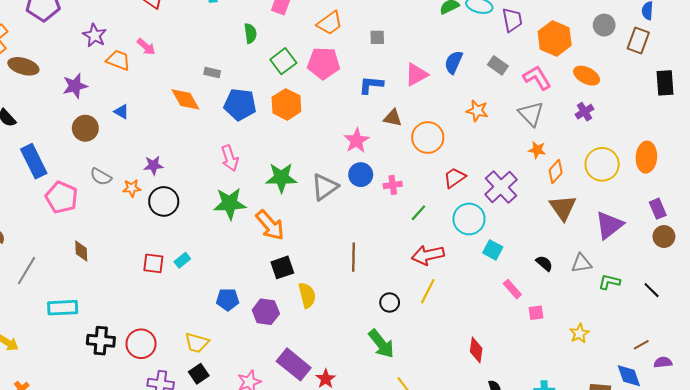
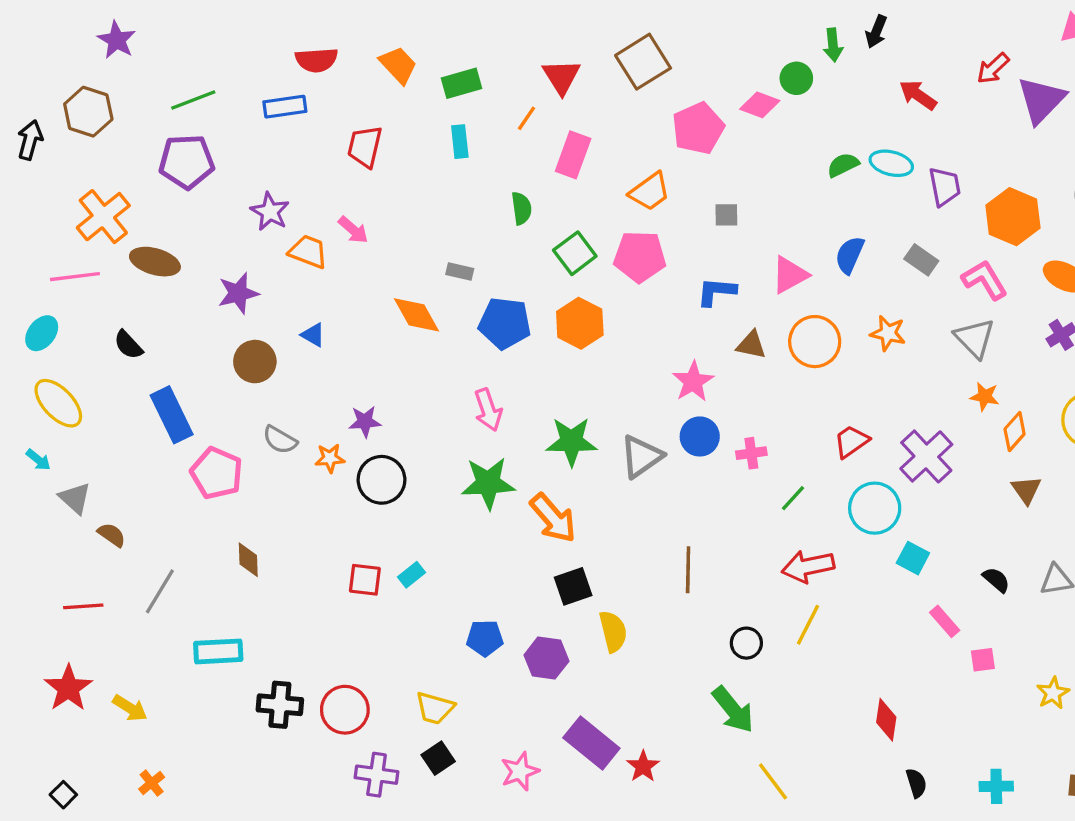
orange circle: (428, 137) -> (815, 342), moved
brown triangle: (563, 208) -> (1026, 490), size x0.7

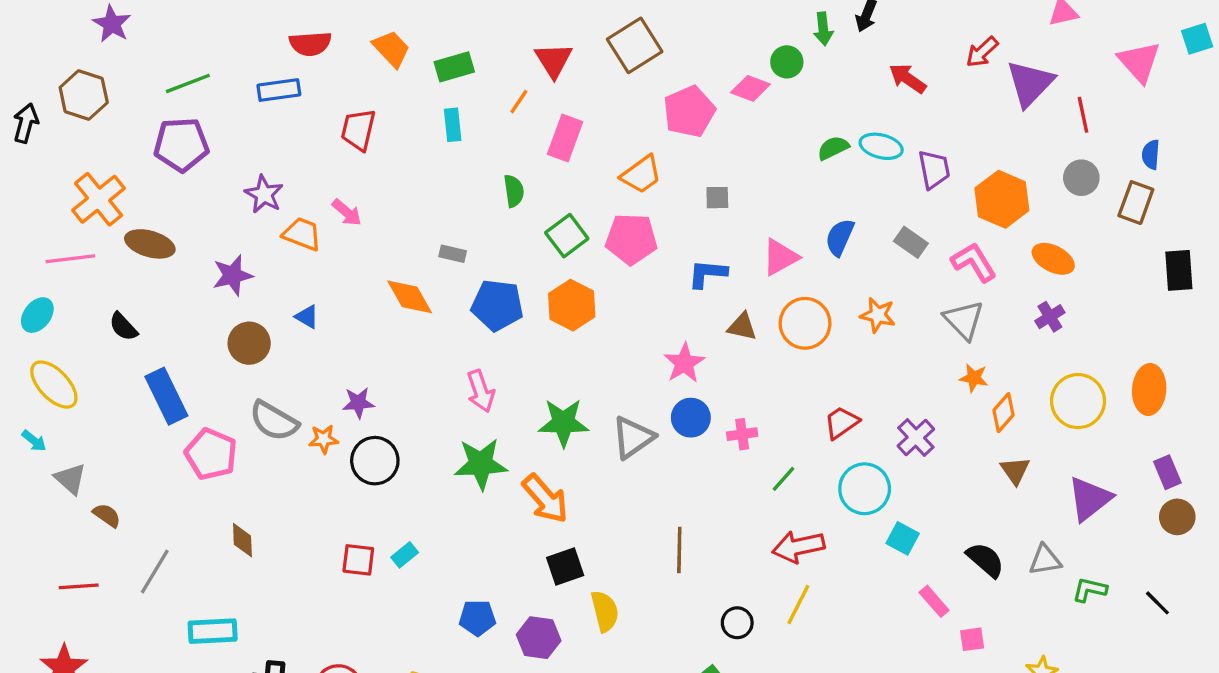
gray semicircle: (280, 440) -> (274, 421), size x1.4
purple cross: (926, 456) -> (916, 437), size x0.7
black semicircle: (996, 580) -> (985, 560), size x1.4

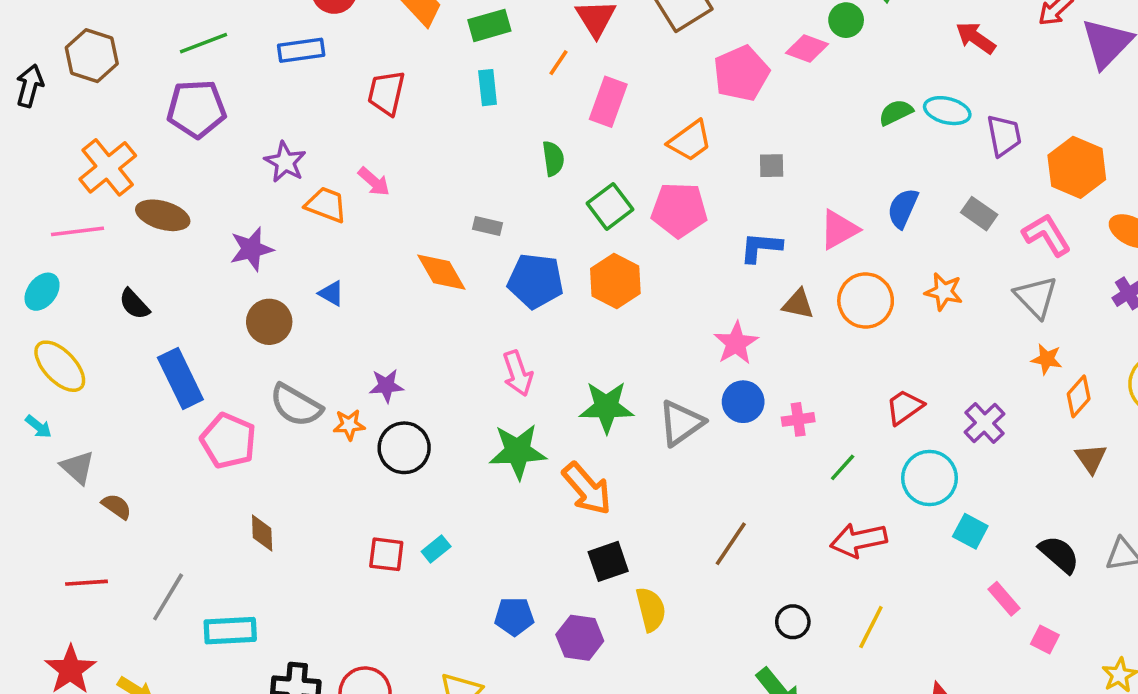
brown line: (679, 550) -> (731, 544), turned 33
gray line: (155, 571) -> (168, 597), moved
yellow line: (798, 605) -> (871, 627), moved
pink square: (972, 639) -> (1045, 640), turned 35

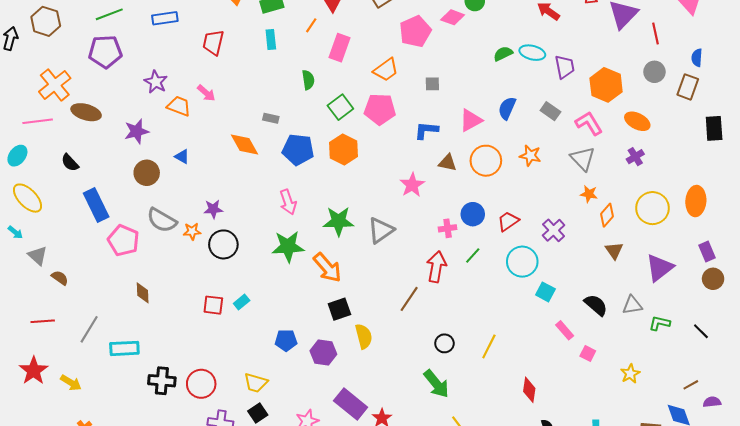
blue circle: (743, 402) -> (473, 214), moved
red arrow: (858, 540) -> (436, 267), moved, turned 112

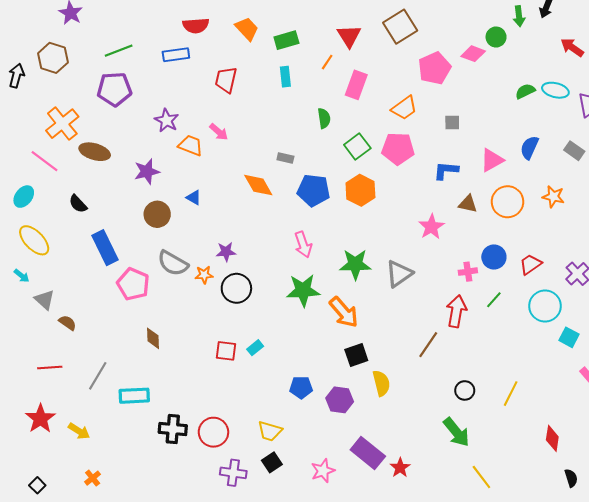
pink line: (38, 121) -> (45, 161), turned 44

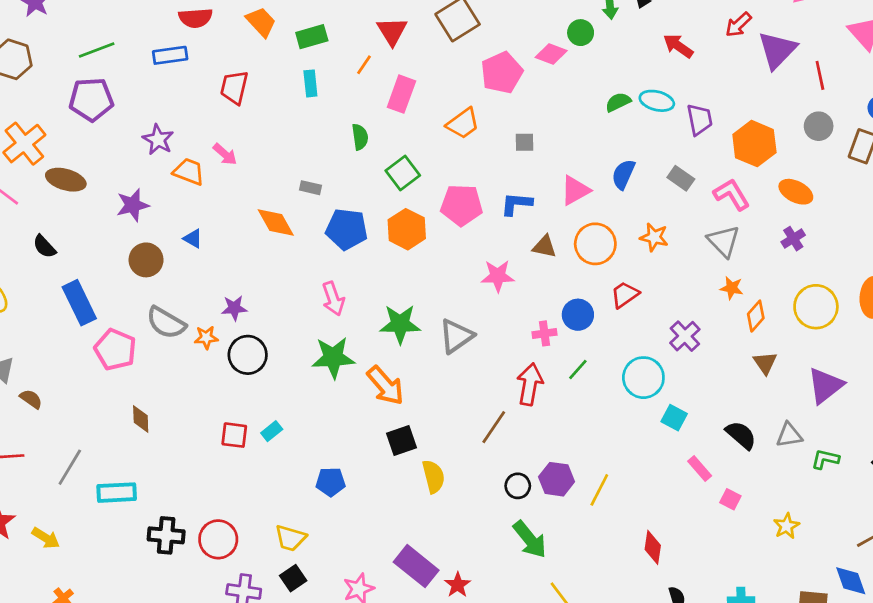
pink pentagon: (398, 149) -> (462, 205), moved
pink star: (431, 227) -> (498, 276), turned 30
red trapezoid: (530, 264) -> (625, 295), moved
black circle: (465, 390) -> (518, 486), moved
purple hexagon: (340, 400) -> (557, 479), moved

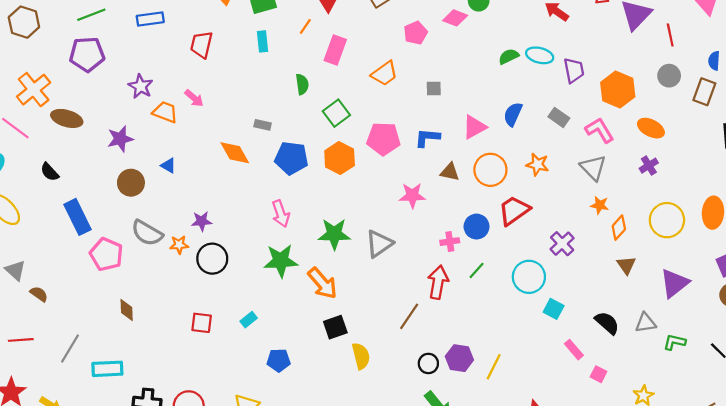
pink pentagon: (502, 73) -> (416, 33), size x0.7
red trapezoid: (625, 295) -> (514, 210), size x1.4
cyan rectangle: (272, 431) -> (249, 320), moved

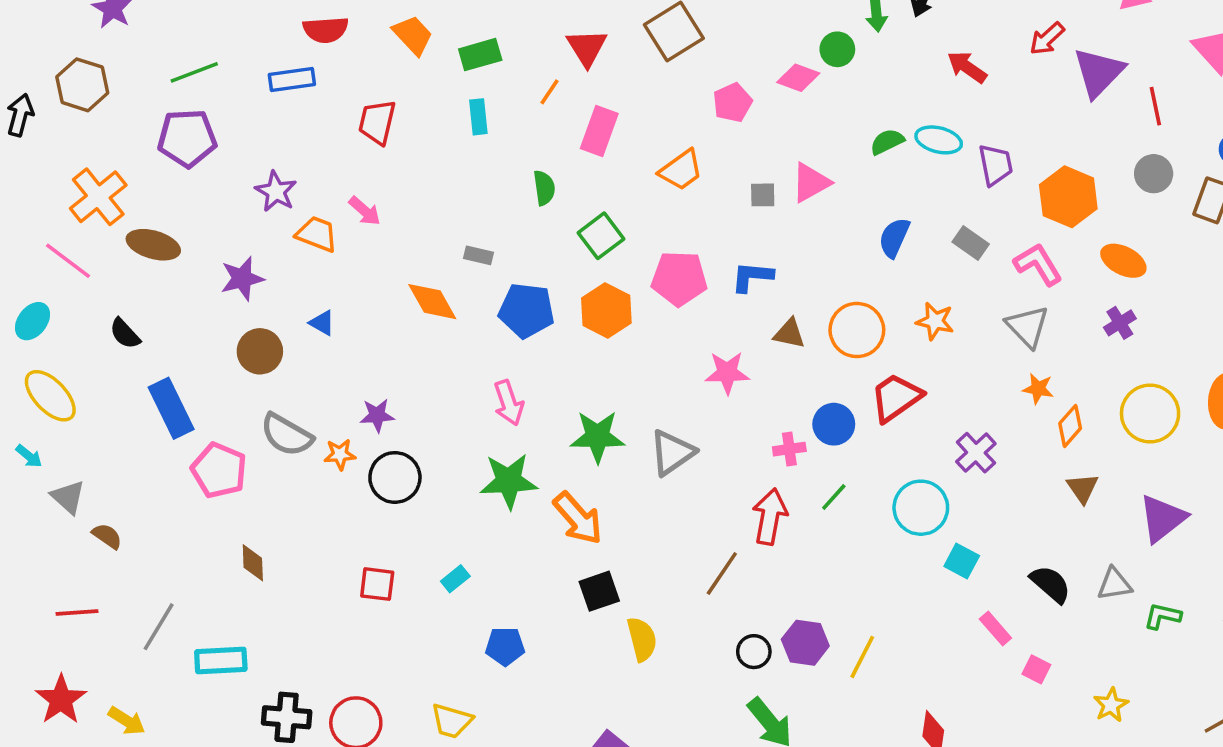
pink triangle: (474, 127) -> (811, 183), moved

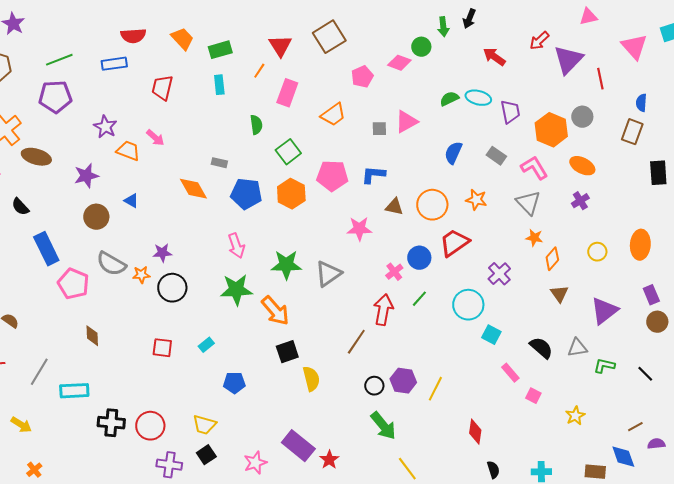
gray circle: (1154, 174) -> (582, 117), moved
yellow circle: (1150, 414) -> (597, 252), size x0.6
pink cross: (789, 449) -> (394, 272), turned -30

